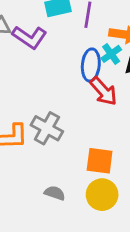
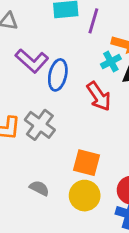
purple L-shape: (29, 37) -> (32, 61), moved
blue ellipse: (91, 65) -> (58, 75), moved

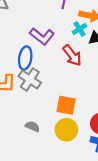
purple L-shape: (32, 61) -> (42, 36), moved
blue ellipse: (58, 75) -> (25, 58), moved

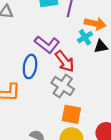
red arrow: (72, 55) -> (65, 61), moved
gray cross: (30, 79) -> (63, 86), moved

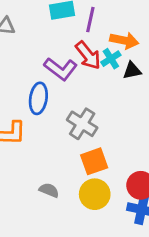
red arrow: (65, 61) -> (88, 55), moved
orange square: (71, 114) -> (94, 161), turned -30

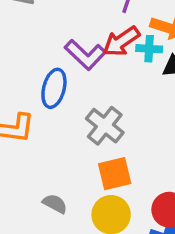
red arrow: (88, 55) -> (121, 41), turned 88
cyan cross: (111, 59) -> (149, 49), turned 30

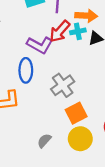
gray cross: (105, 126) -> (63, 85), turned 30
gray semicircle: (55, 204) -> (44, 141), turned -63

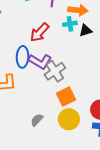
red arrow: (60, 31) -> (40, 32), moved
purple L-shape: (40, 45) -> (40, 61), moved

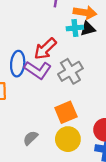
black triangle: (86, 31) -> (88, 29), moved
red arrow: (40, 32) -> (45, 49), moved
gray cross: (55, 71) -> (70, 71), moved

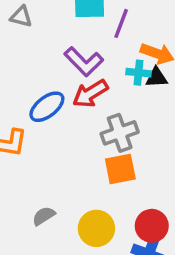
blue ellipse: (18, 64) -> (47, 107), turned 35
purple L-shape: (38, 70) -> (84, 62), moved
orange square: (66, 112) -> (120, 169), moved

